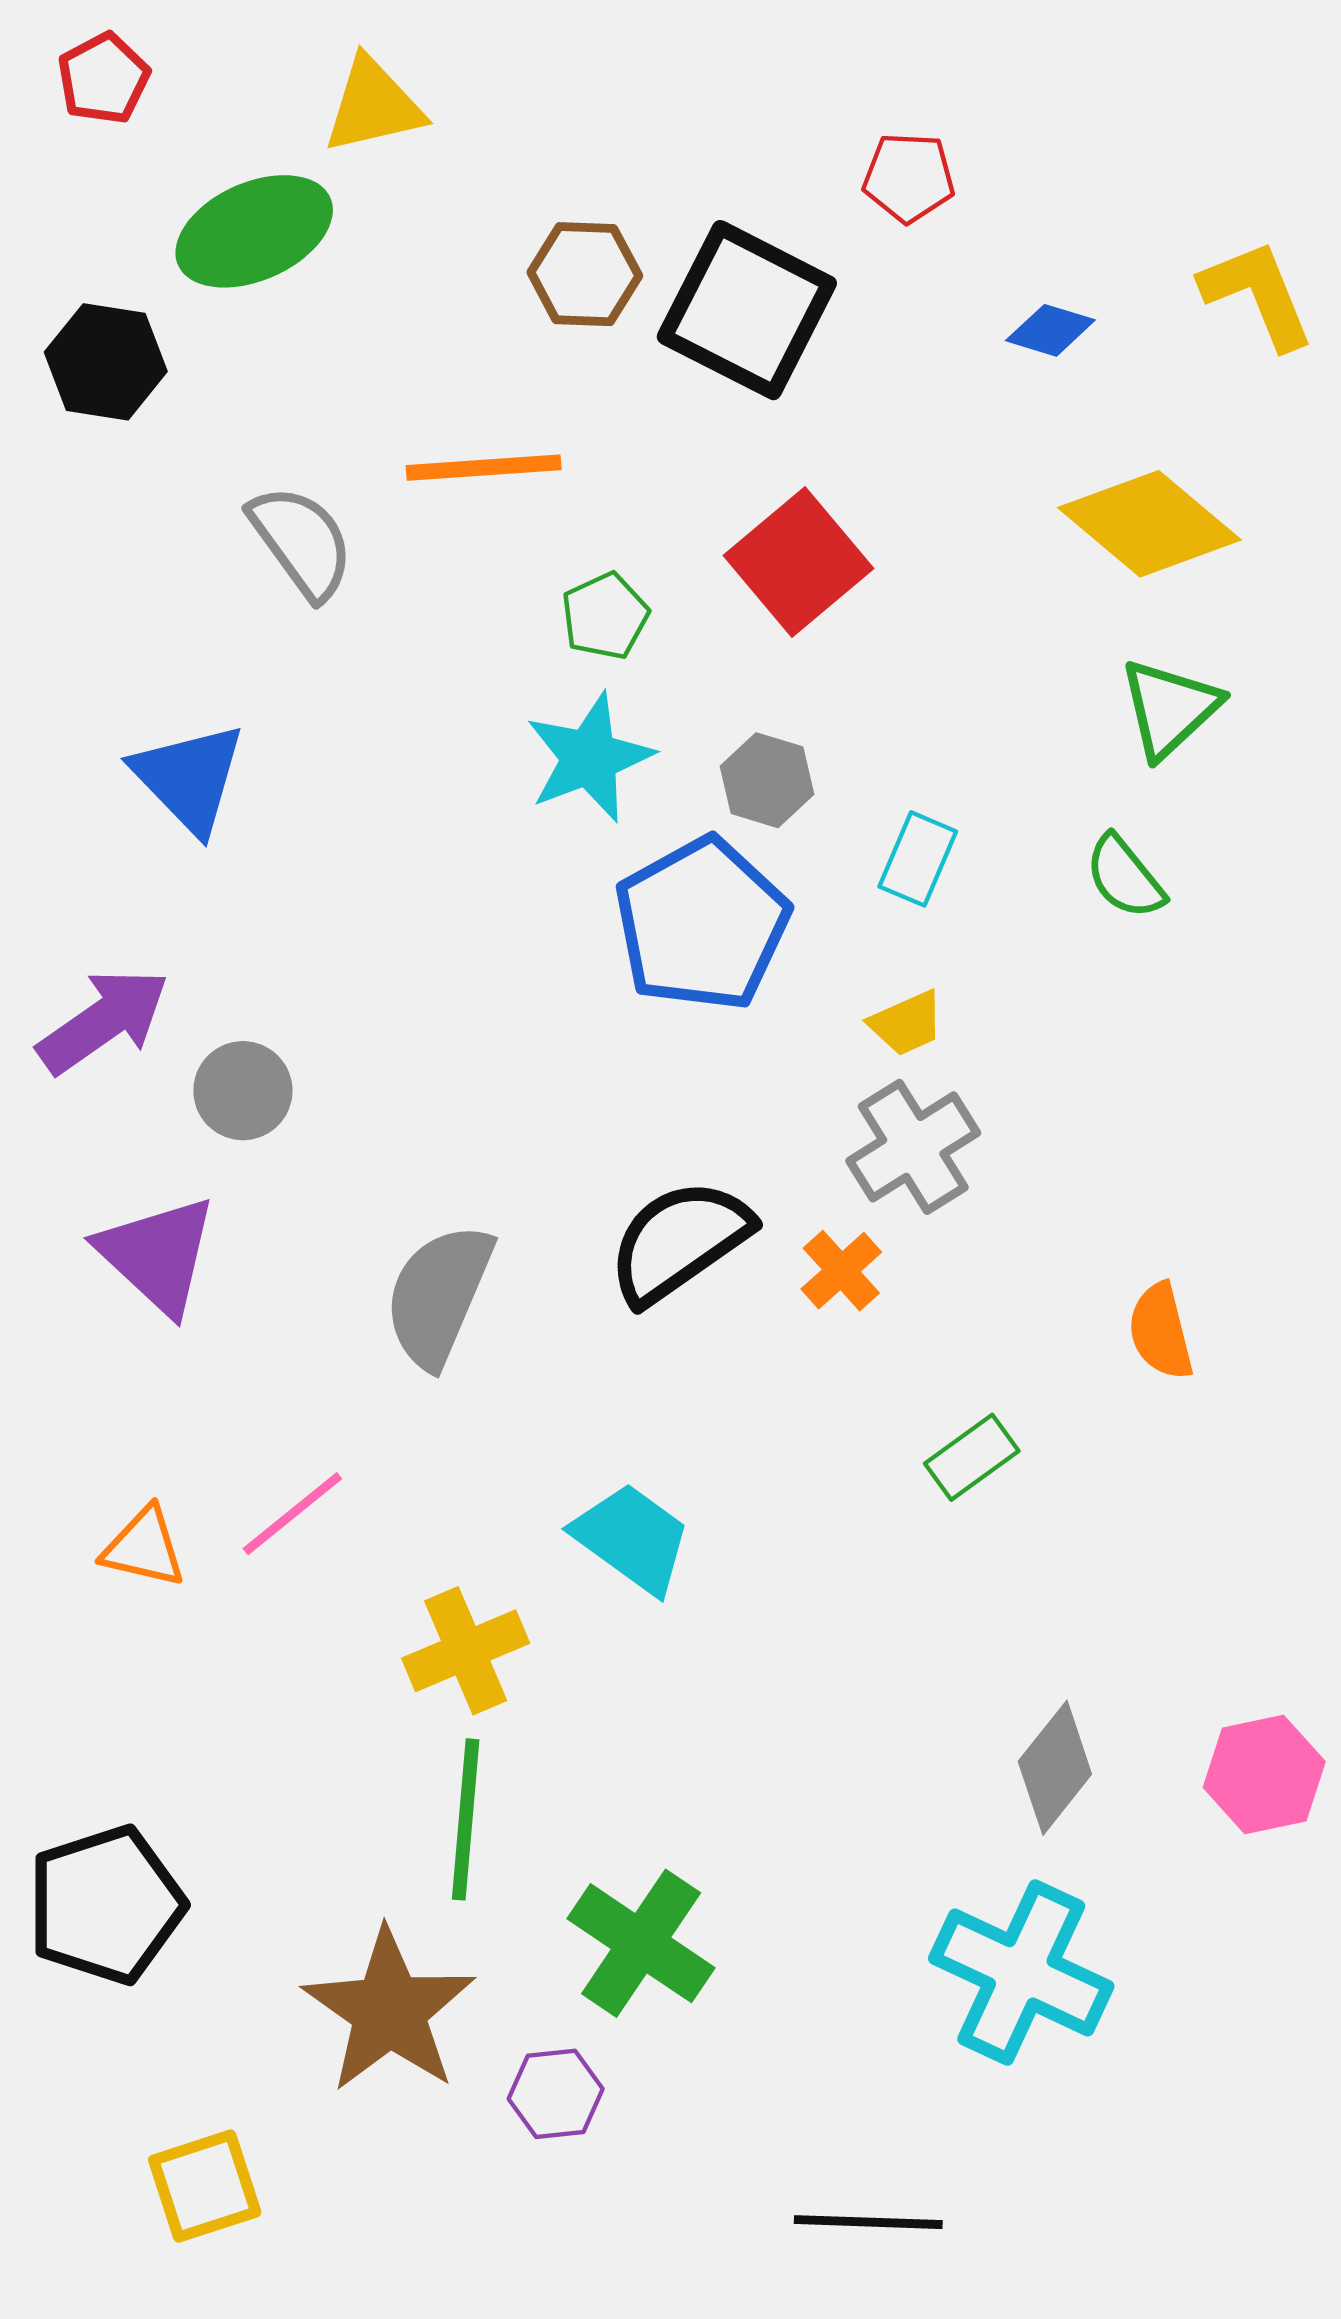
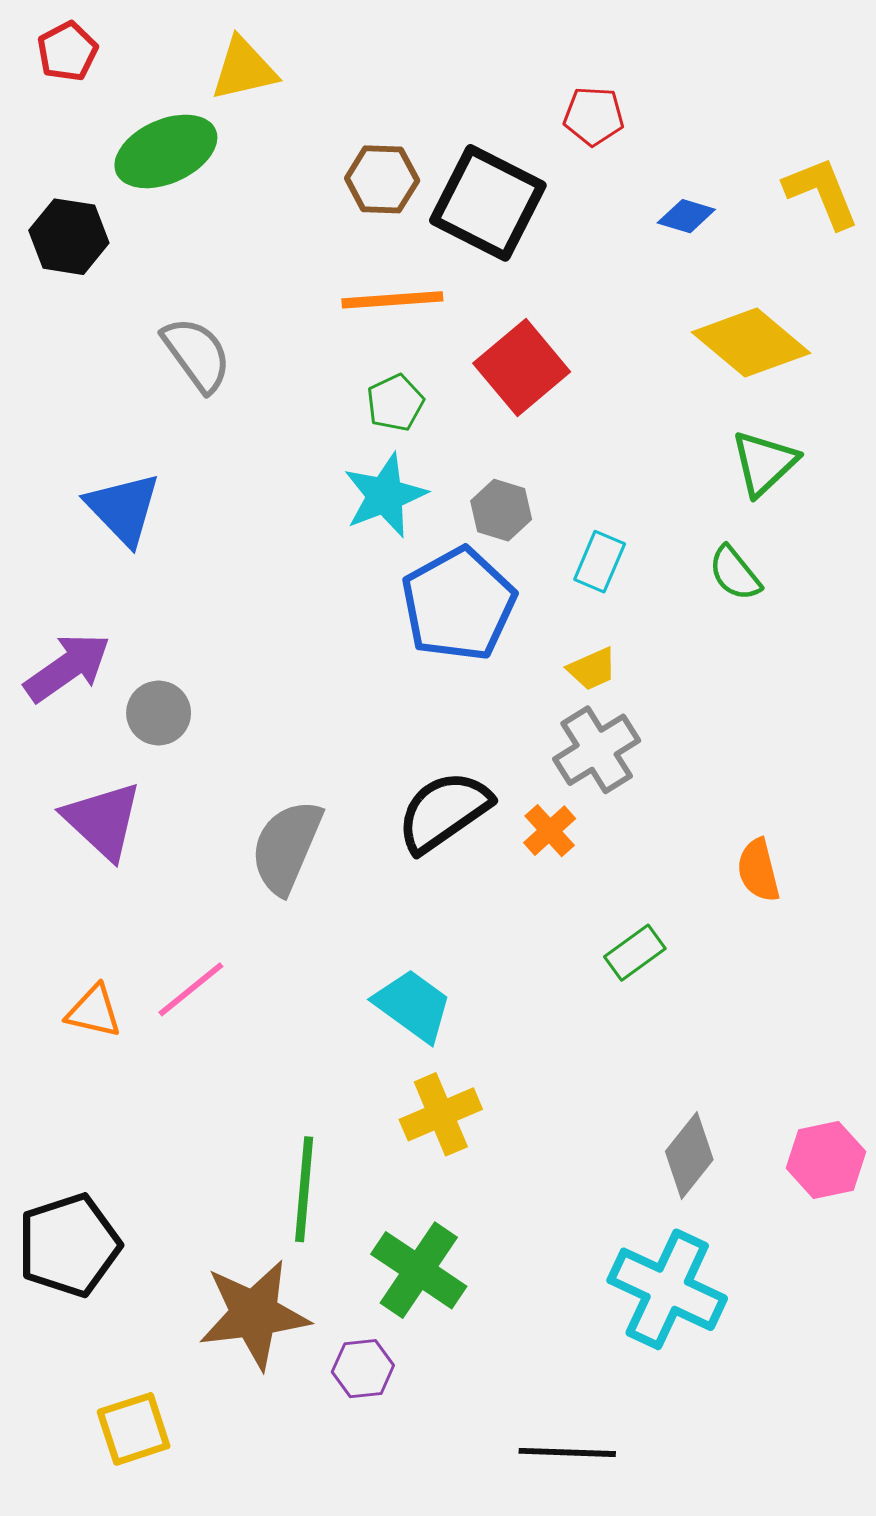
orange line: (484, 468) -> (392, 300), moved
yellow cross: (466, 1651) -> (441, 1114), moved
brown star: (389, 2011) -> (254, 1314), turned 30

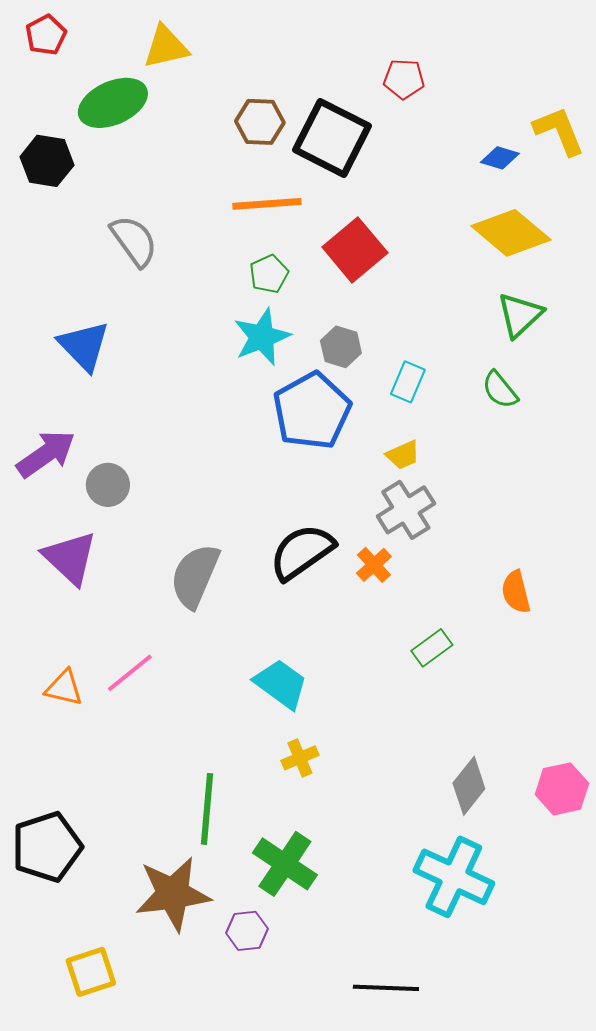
blue diamond: (686, 216) -> (500, 158), moved
yellow cross: (441, 1114) -> (300, 758), size x0.7

